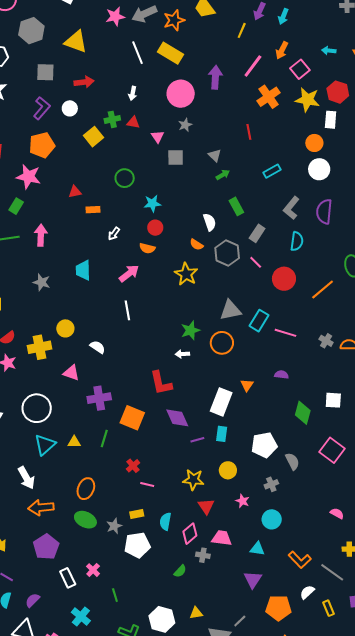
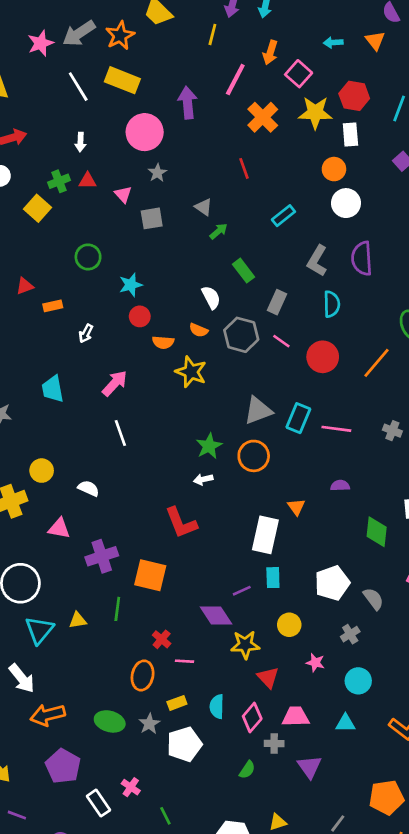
orange semicircle: (147, 248) -> (163, 342), moved
purple diamond: (177, 418) -> (216, 615), moved
orange ellipse: (86, 489) -> (143, 676), moved
purple triangle: (253, 580) -> (309, 767), moved

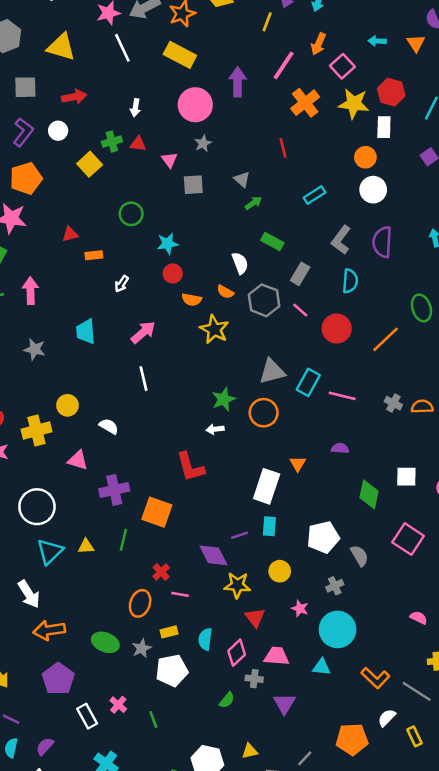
white line: (78, 87) -> (122, 48), moved
green rectangle: (243, 271) -> (272, 242), turned -30
cyan circle: (358, 681) -> (338, 629), size x1.5
green line: (165, 816) -> (153, 719), moved

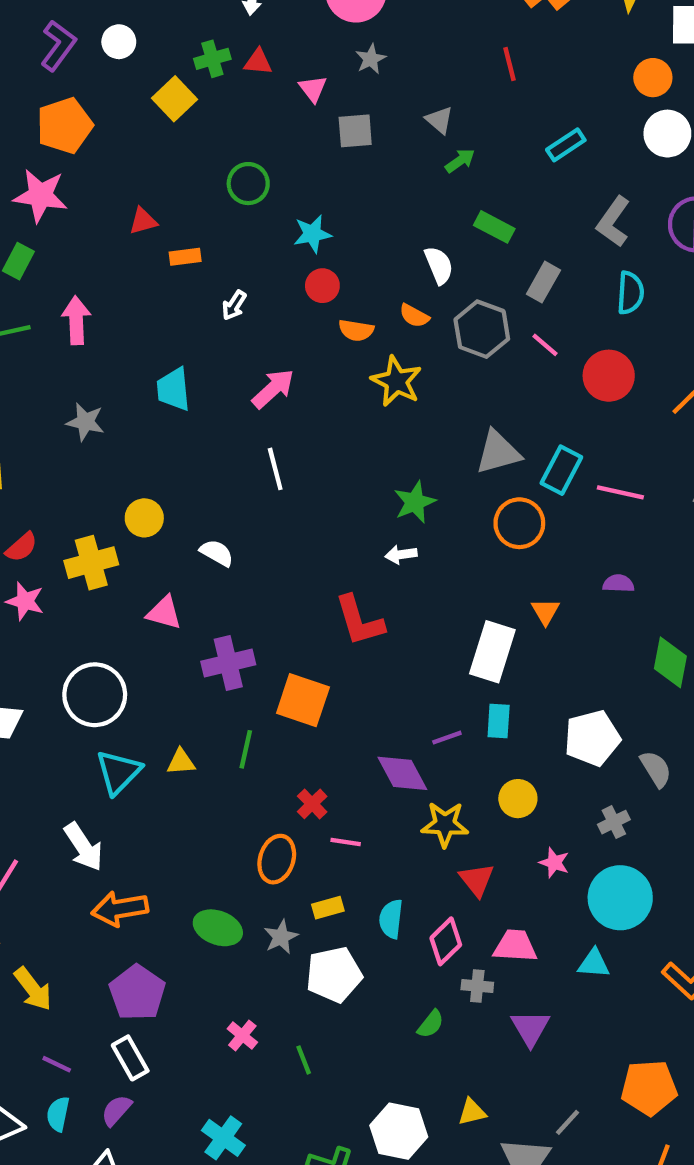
orange circle: (264, 413) -> (519, 523), moved
white rectangle: (87, 716) -> (130, 1058), moved

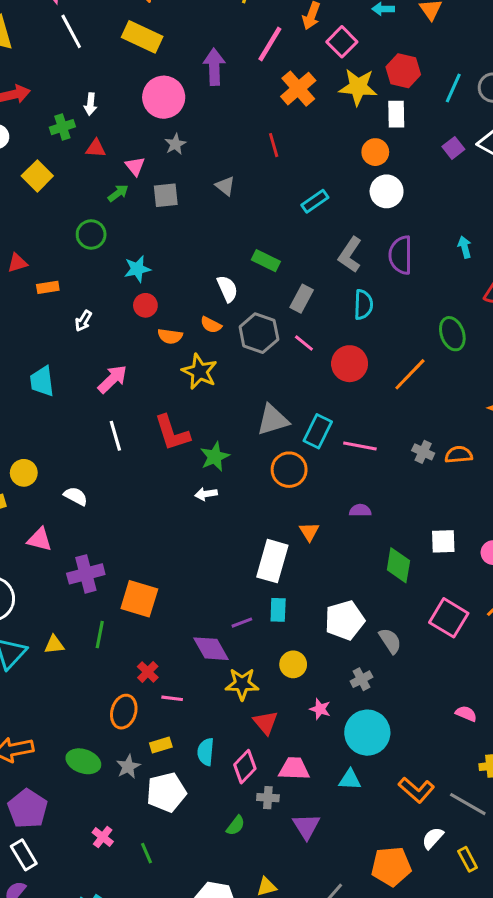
green cross: (212, 59) -> (62, 127), moved
green arrow: (460, 161) -> (118, 193), moved
red L-shape: (359, 621) -> (172, 433), moved

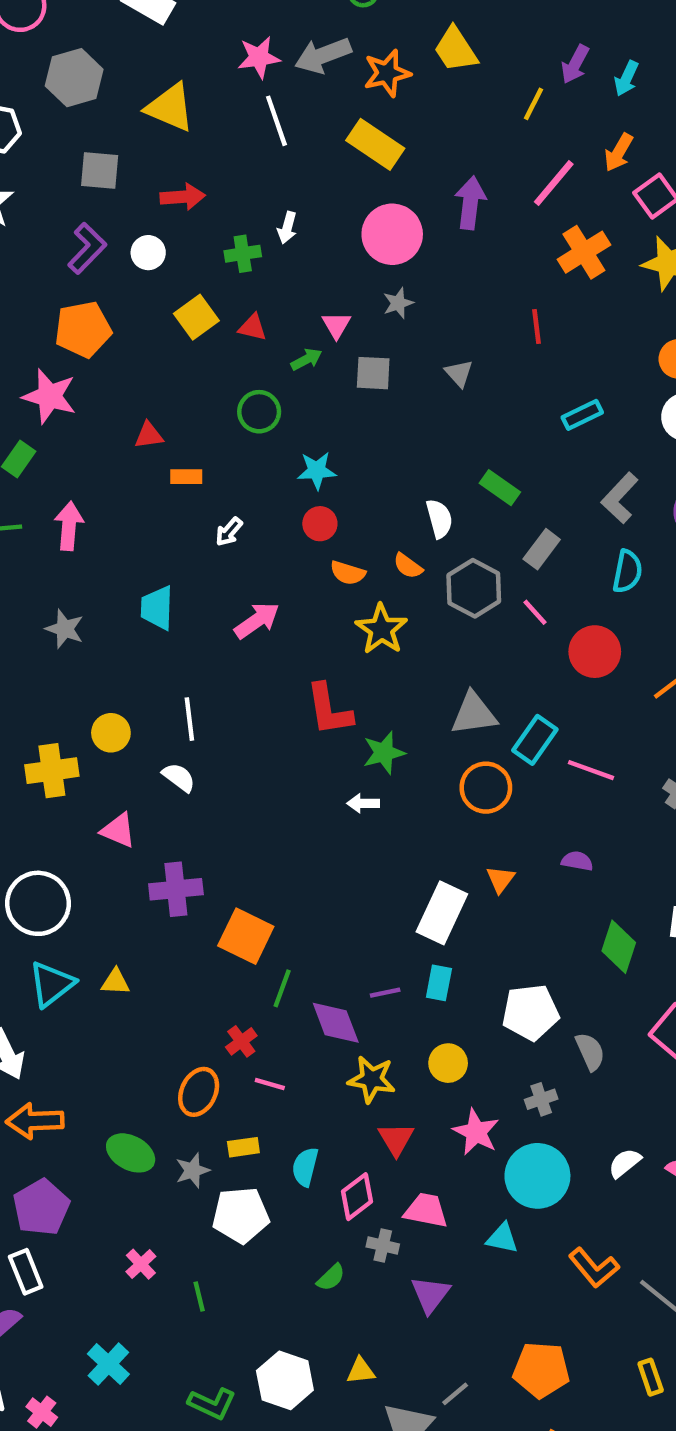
red triangle: (96, 148) -> (253, 327), moved
white line: (115, 436) -> (189, 719), moved
green line: (100, 635) -> (282, 988), moved
pink star: (320, 709) -> (476, 1132), size x1.5
white semicircle: (433, 838) -> (625, 1163), moved

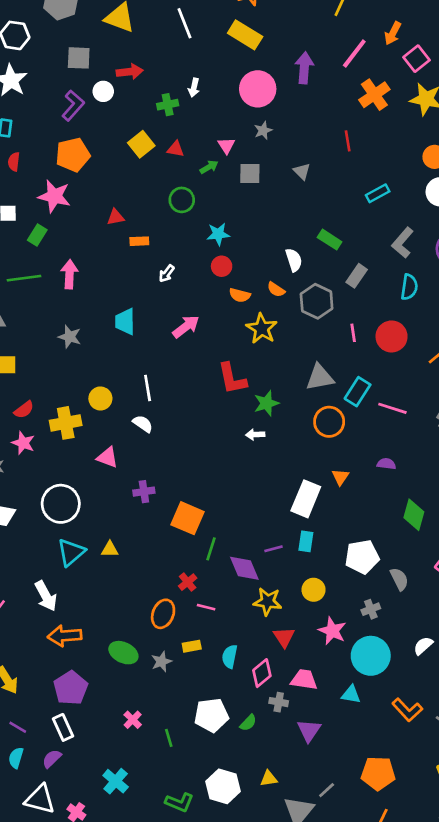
white circle: (148, 253) -> (103, 91), moved
pink line: (535, 612) -> (353, 333), moved, turned 36
purple cross: (176, 889) -> (144, 492), size x0.7
white pentagon: (241, 1215) -> (211, 715), moved

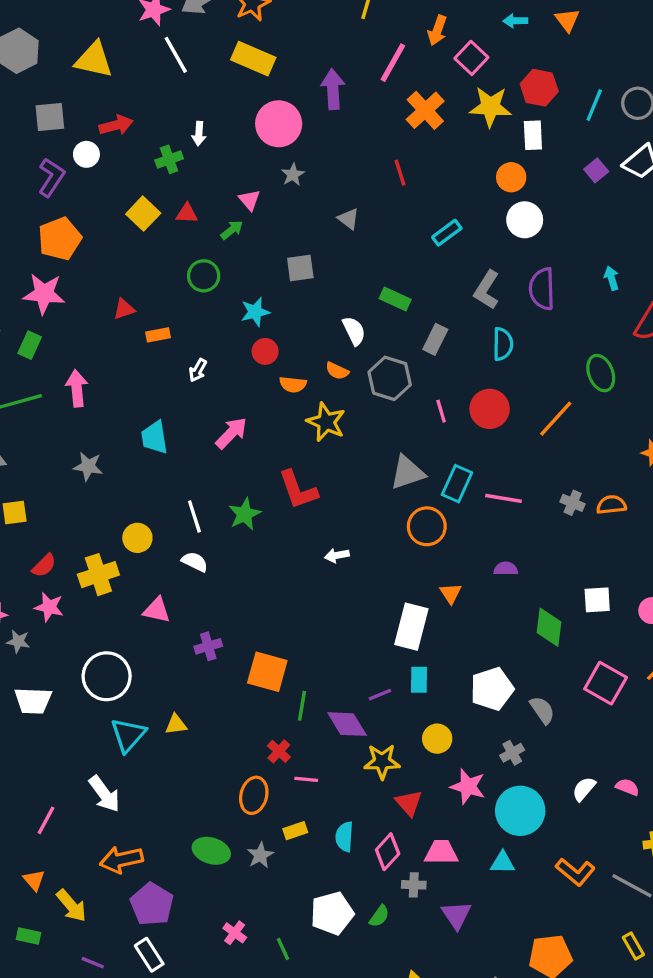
gray square: (250, 174) -> (300, 268), moved
green star: (266, 403) -> (245, 514), moved
orange arrow: (65, 636) -> (121, 860), moved

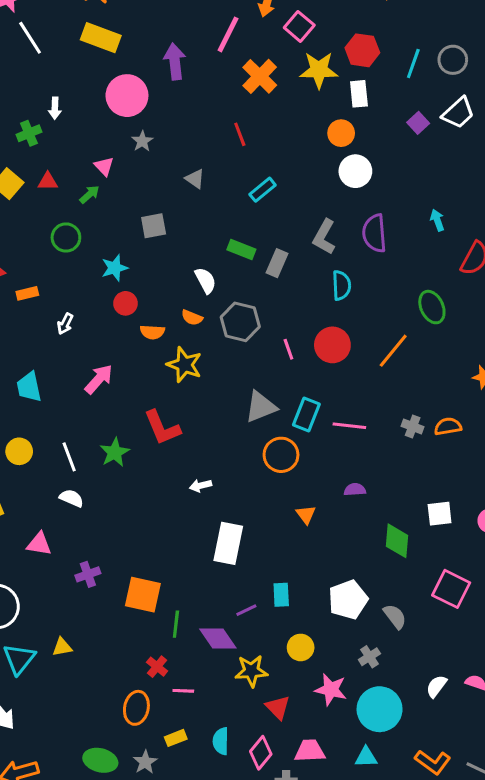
cyan rectangle: (447, 233) -> (263, 190), moved
gray rectangle: (435, 339) -> (277, 263), moved
yellow circle: (137, 538) -> (19, 451), moved
white rectangle: (411, 627) -> (228, 543), moved

